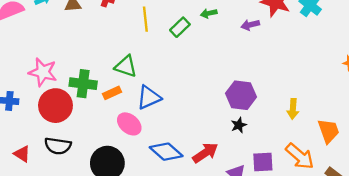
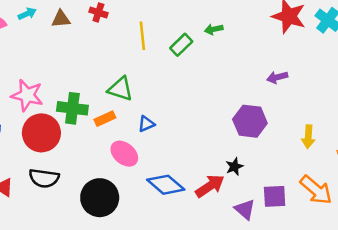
purple arrow: (250, 25) -> (277, 77), moved
blue triangle: (149, 97) -> (146, 124), size x0.6
black star: (239, 125) -> (234, 167), moved

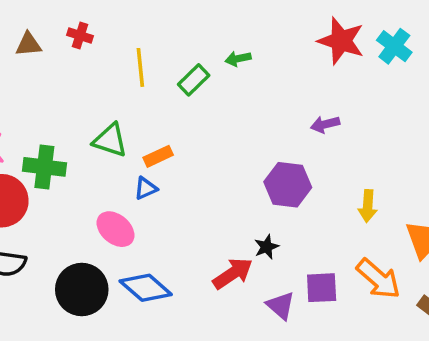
orange rectangle: (105, 119) -> (158, 156), moved
blue diamond: (166, 185) -> (146, 288), moved

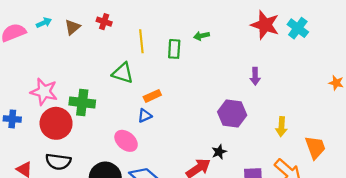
brown triangle: (28, 44) -> (72, 27), turned -35
green rectangle: (194, 80) -> (174, 49), turned -42
purple arrow: (325, 124) -> (255, 76), turned -77
green triangle: (110, 140) -> (123, 73), moved

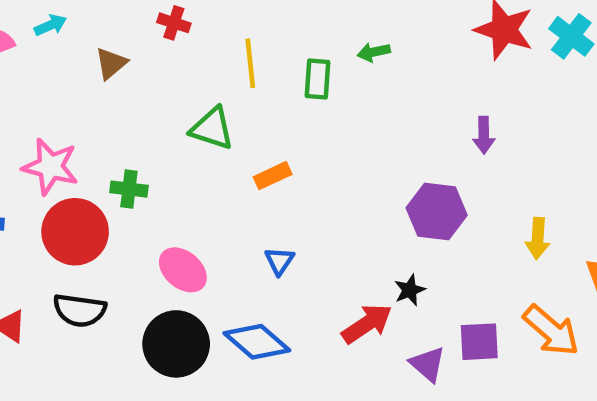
brown triangle: (72, 27) -> (111, 63), moved
green cross: (82, 103) -> (129, 189), size x0.7
blue triangle: (145, 116) -> (279, 261), moved, turned -32
pink ellipse: (126, 141) -> (183, 270), moved

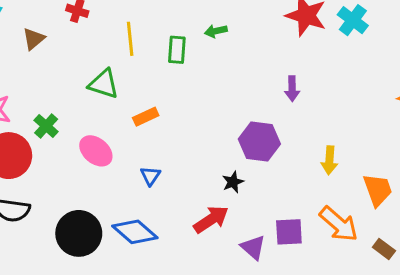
green cross: (129, 189) -> (46, 126), turned 35
pink ellipse: (183, 270) -> (96, 151), moved
black star: (410, 290) -> (233, 182), moved

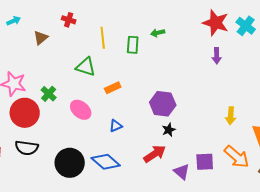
purple arrow: (292, 89) -> (217, 56), moved
purple hexagon: (259, 142) -> (163, 104), moved
blue triangle: (150, 176) -> (116, 126), turned 32

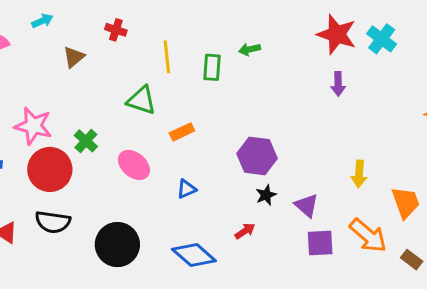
cyan arrow: (14, 21) -> (42, 21), moved
red arrow: (155, 154) -> (245, 231), size x0.6
blue diamond: (106, 162) -> (194, 255), moved
purple triangle: (182, 172) -> (307, 205), moved

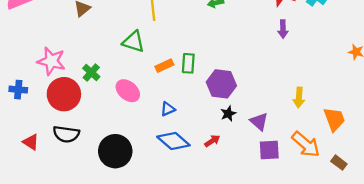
green rectangle: (212, 67) -> (188, 63), moved
blue diamond: (194, 255) -> (173, 141), moved

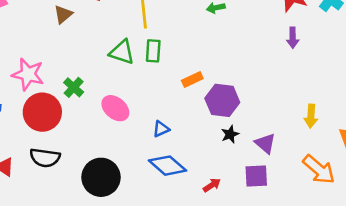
green rectangle: (188, 63) -> (153, 51), moved
orange rectangle: (164, 66) -> (192, 79), moved
red arrow: (212, 141) -> (212, 185), moved
purple square: (269, 150) -> (256, 176), moved

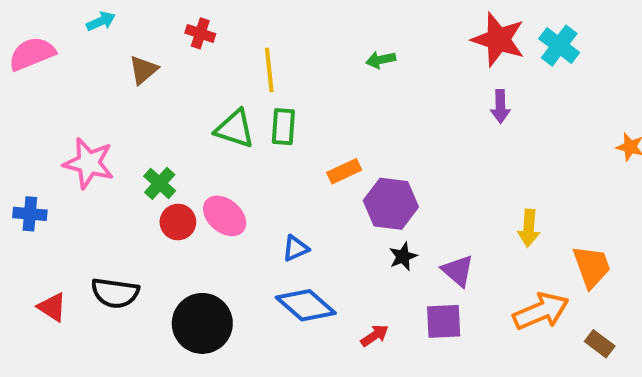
red circle: (42, 112) -> (178, 222), moved, size x0.6
orange arrow: (319, 169) -> (541, 311), turned -64

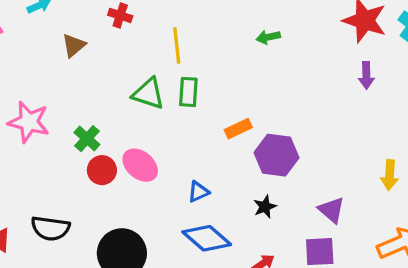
black star: (403, 256) -> (265, 207), moved

